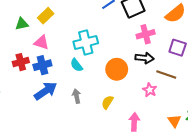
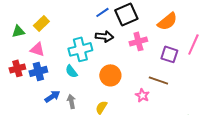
black arrow: (145, 58) -> (104, 36), moved
blue arrow: (46, 91) -> (52, 96), moved, size x0.7

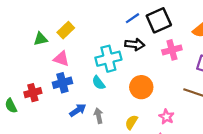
red cross: (17, 68) -> (33, 93), moved
pink star: (142, 95) -> (166, 117), moved

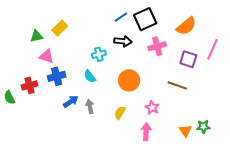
pink triangle: (61, 59) -> (47, 56), moved
cyan cross: (108, 59) -> (99, 54), size x0.6

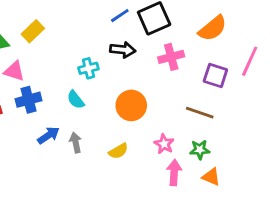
yellow semicircle: (120, 113) -> (118, 151), turned -152
green star: (203, 127) -> (200, 150), moved
orange triangle: (185, 131) -> (211, 177), turned -32
pink arrow: (146, 132) -> (174, 172), moved

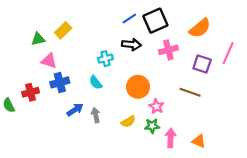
pink star: (164, 144) -> (156, 106), moved
green star: (200, 150) -> (152, 126), moved

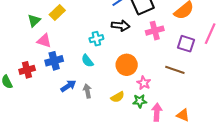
green triangle: (38, 39) -> (34, 21), turned -32

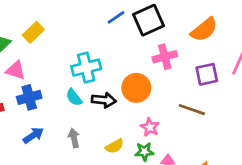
black arrow: (121, 26) -> (104, 100), moved
cyan cross: (96, 39) -> (86, 68), size x1.5
purple square: (186, 44) -> (207, 74), turned -30
orange circle: (127, 65) -> (136, 88), moved
blue arrow: (68, 86) -> (33, 135), moved

